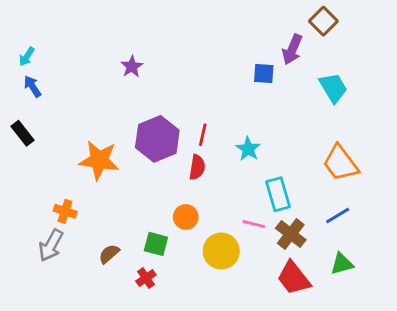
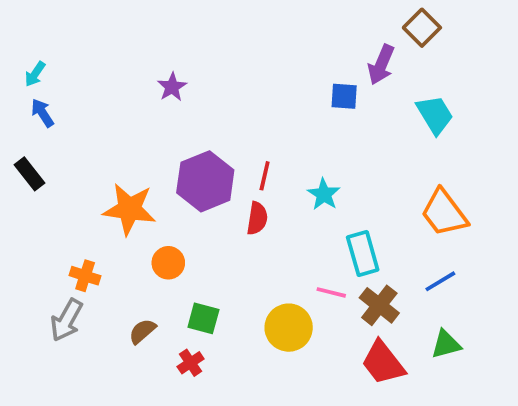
orange circle: (186, 217) -> (168, 263), moved

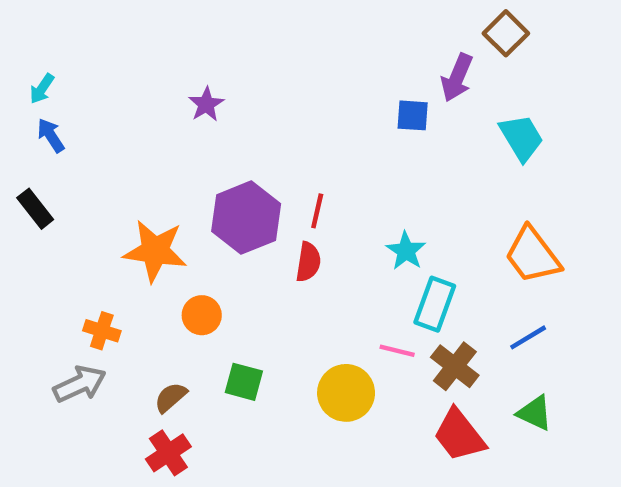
cyan star: (324, 194) -> (406, 251), moved
cyan rectangle: (363, 254) -> (435, 304), turned 36
gray arrow: (66, 320) -> (80, 384), turned -144
green triangle: (446, 344) -> (535, 413), turned 40
red cross: (191, 363) -> (168, 453), moved, size x1.4

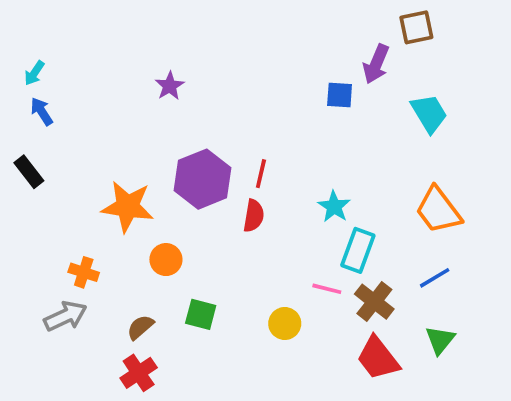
brown square: (506, 33) -> (416, 27), turned 33
yellow circle: (346, 393) -> (285, 324), size x0.7
green triangle: (535, 413) -> (440, 340), turned 44

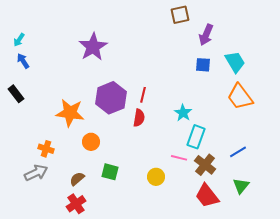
brown square: (416, 27) -> (180, 15), moved
purple star: (170, 86) -> (93, 47), size x1.8
blue square: (340, 95) -> (203, 65), moved
orange trapezoid: (438, 210) -> (240, 97), moved

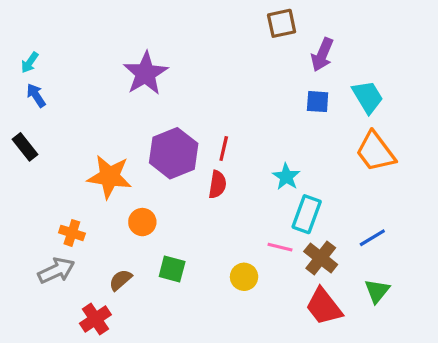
red cross: (76, 204) -> (95, 319), moved

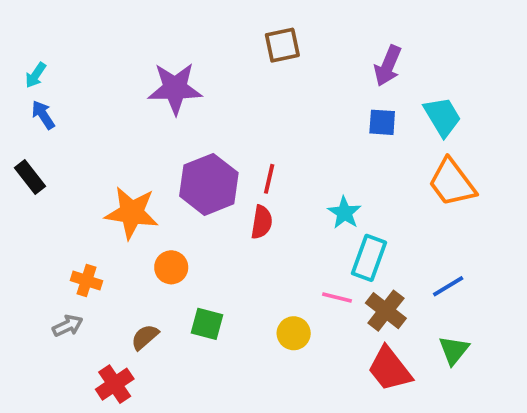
brown square: (282, 23) -> (282, 45), moved
purple star: (145, 73) -> (175, 88), turned 30
gray arrow: (56, 271) -> (68, 326), size x0.7

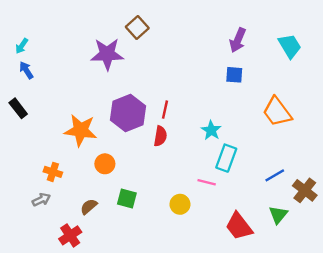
brown square: (282, 45) -> (137, 27), moved, turned -30
cyan trapezoid: (442, 117) -> (290, 46), moved
brown cross: (386, 311) -> (305, 190), moved

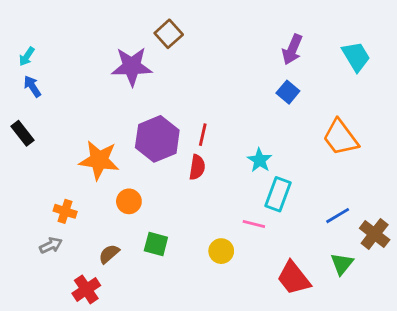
blue square: (234, 75) -> (288, 92), turned 36

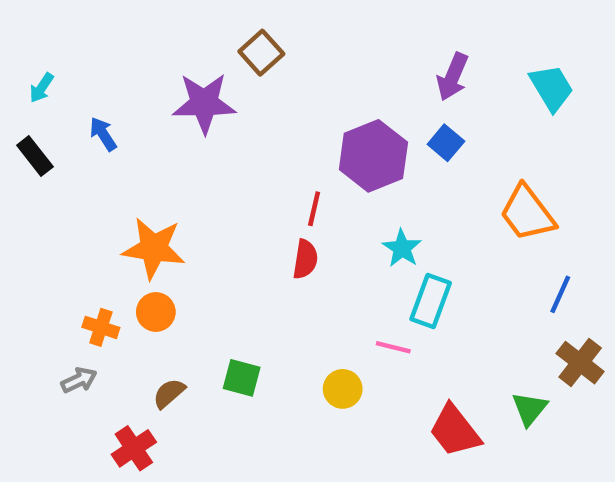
blue arrow: (32, 86) -> (103, 134), moved
black rectangle: (22, 133) -> (35, 156), moved
purple hexagon: (157, 139) -> (373, 156), moved
orange circle: (129, 201) -> (156, 312), moved
blue line: (338, 216) -> (560, 294), moved, turned -35

